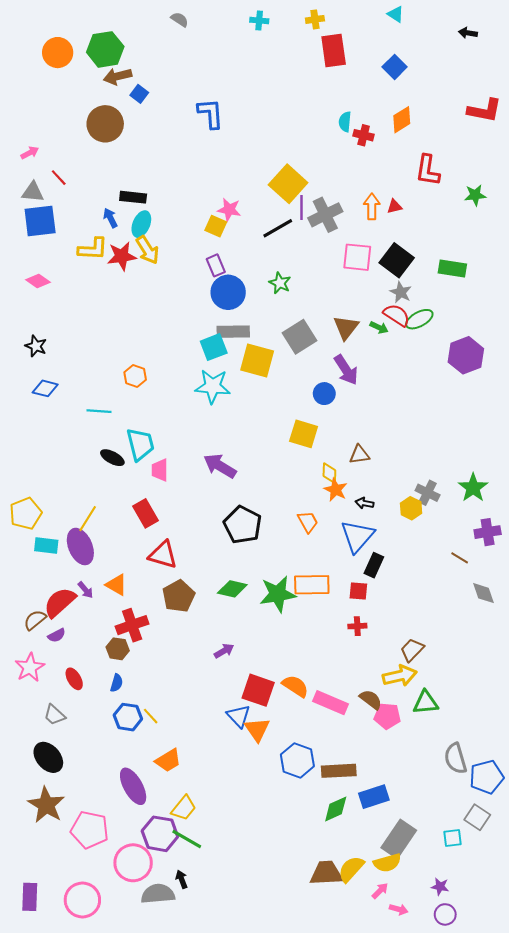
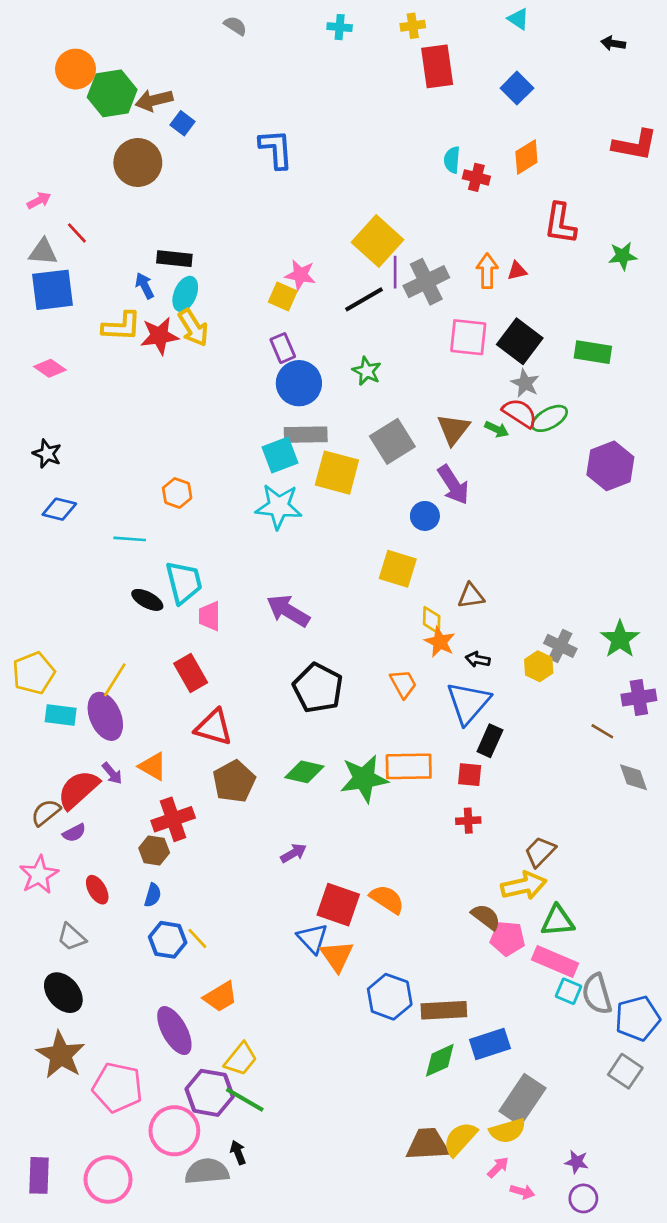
green hexagon: (105, 49) -> (112, 93), moved
pink rectangle: (330, 703) -> (555, 961), moved
cyan square: (452, 838) -> (568, 991), moved, turned 30

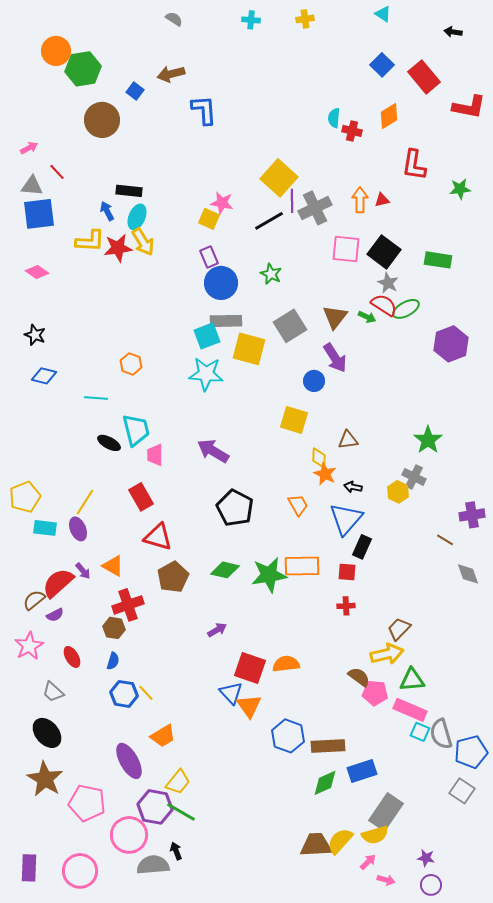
red rectangle: (437, 66) -> (424, 77), moved, turned -32
brown arrow: (154, 100) -> (171, 74), moved
green star: (620, 639) -> (428, 440), moved
purple ellipse: (105, 716) -> (78, 529), size x0.7
orange semicircle: (387, 899) -> (286, 664), turned -40

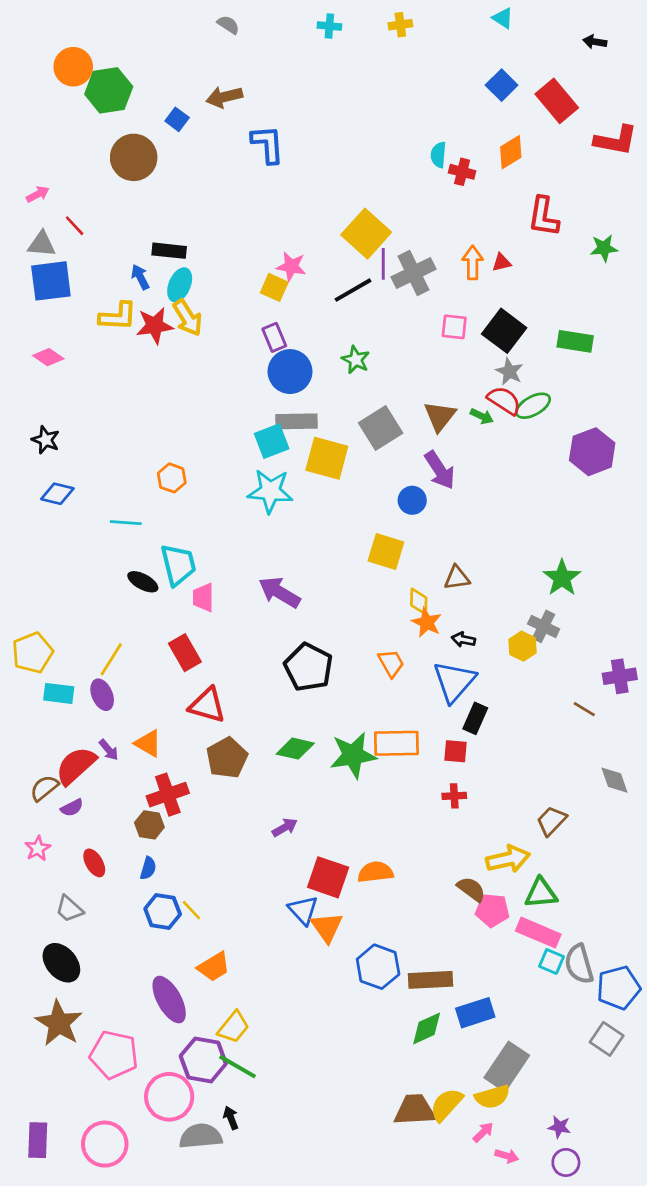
pink square: (346, 249) -> (454, 327), size x0.7
gray diamond: (468, 574) -> (615, 780), moved
brown trapezoid: (399, 629) -> (551, 821), moved
pink star: (29, 646) -> (38, 848), size x0.7

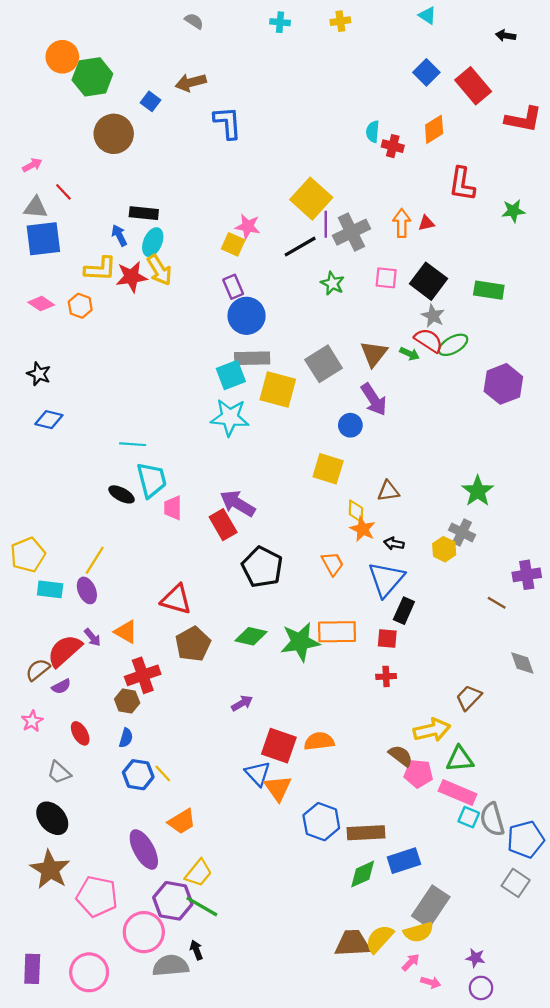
green star: (356, 360) -> (332, 283), moved
orange hexagon: (172, 478) -> (80, 306), moved
cyan line: (126, 523) -> (133, 444), moved
red rectangle: (185, 653) -> (223, 525), moved

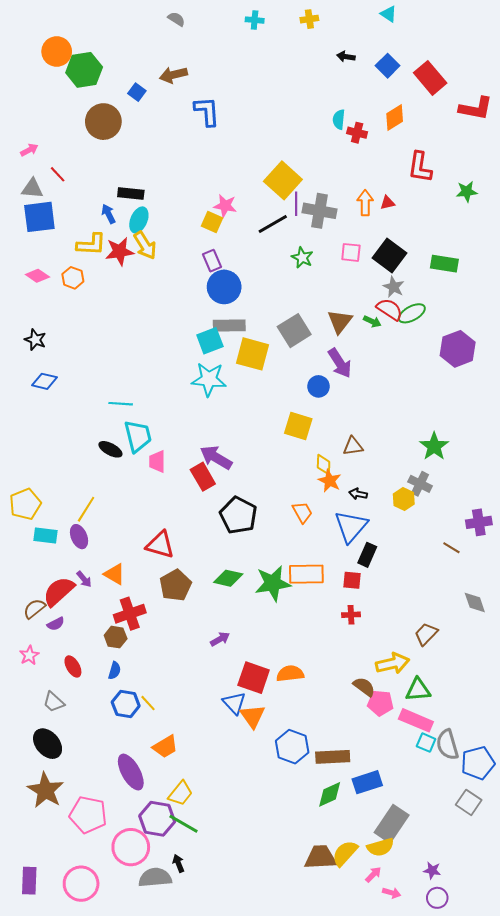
black arrow: (506, 36) -> (346, 57), moved
gray cross: (351, 232) -> (320, 211), turned 36

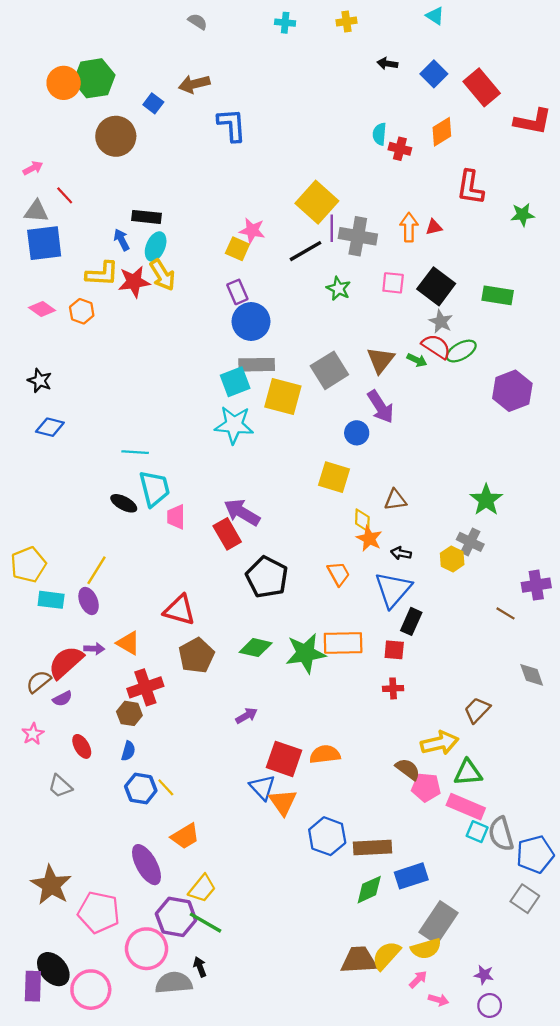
orange circle: (57, 52) -> (64, 83), moved
purple arrow: (84, 579) -> (94, 649), turned -48
black ellipse: (48, 744) -> (53, 969), moved

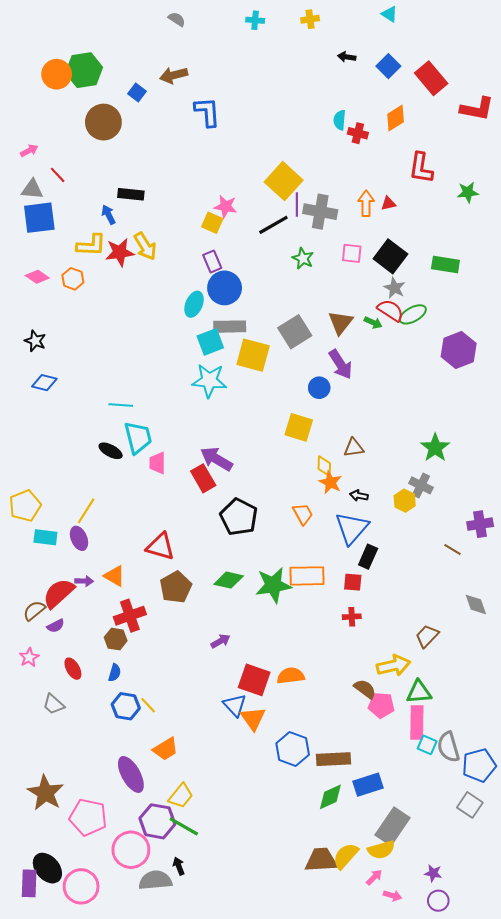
cyan ellipse: (156, 246) -> (194, 304), moved
pink rectangle: (466, 807) -> (417, 723), turned 68

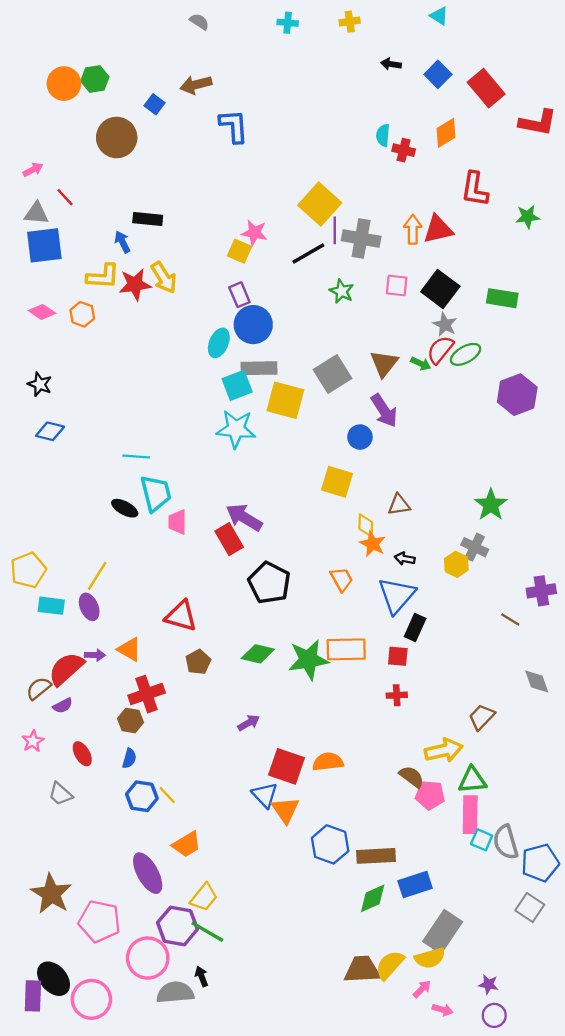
green hexagon: (84, 70) -> (95, 79), size x0.7
red triangle: (388, 203) -> (438, 229), size x1.8
red semicircle: (390, 310) -> (440, 350), turned -84
brown pentagon: (176, 587) -> (198, 662), size x0.7

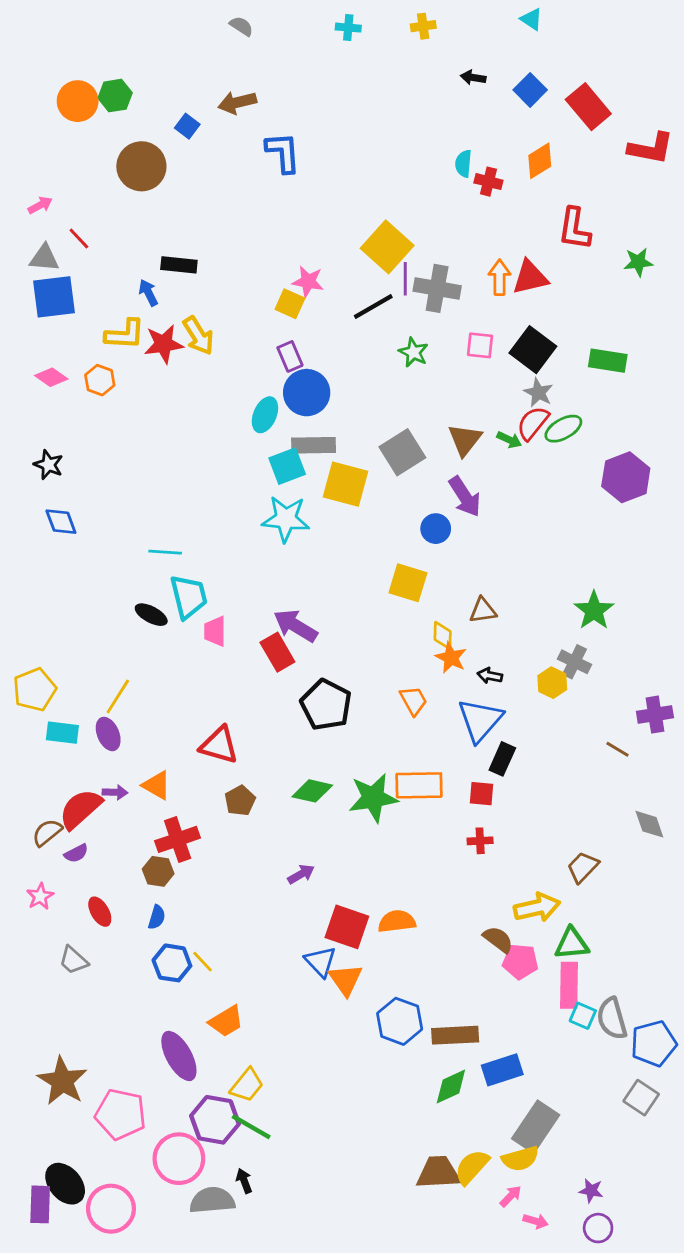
blue diamond: (50, 431) -> (61, 522), turned 56

